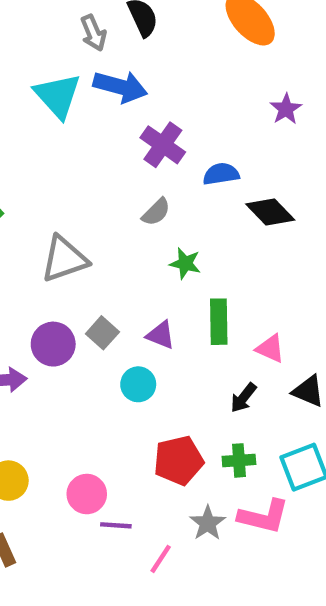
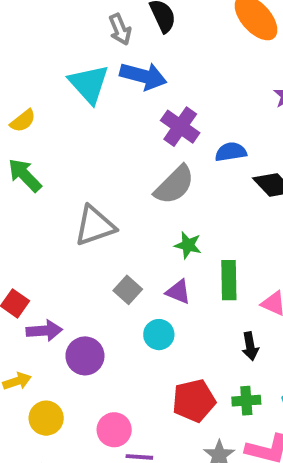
gray semicircle: (156, 212) -> (174, 185), size x1.6
green star: (185, 263) -> (188, 245), moved
purple circle: (53, 344) -> (85, 356), moved
black arrow: (243, 398) -> (250, 346), turned -48

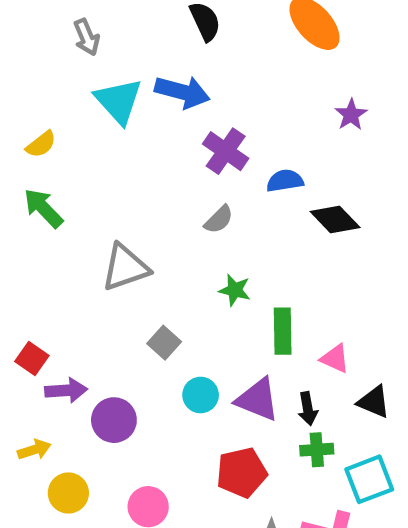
gray arrow: (120, 29) -> (87, 37), moved
gray semicircle: (174, 185) -> (219, 220), size x0.6
purple triangle: (178, 292) -> (258, 400), moved, size x1.5
green cross: (246, 401) -> (317, 450), moved

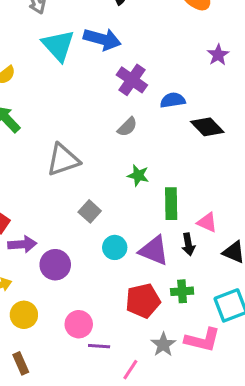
black arrow: (308, 409) -> (188, 244), moved
green cross: (317, 450) -> (182, 291), moved

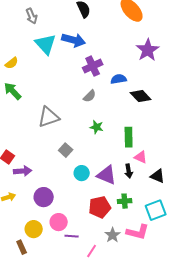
purple star: (218, 55) -> (148, 50), size x1.6
purple cross: (132, 80) -> (93, 66), turned 30
green rectangle: (171, 204) -> (129, 137), moved
purple circle: (55, 265) -> (44, 197), moved
yellow circle: (24, 315) -> (34, 229), moved

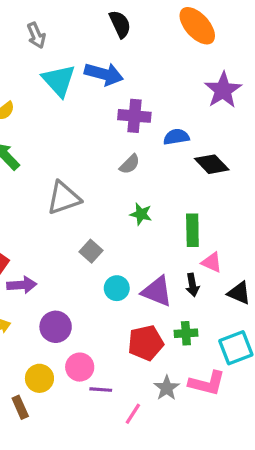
purple cross: (93, 66) -> (134, 116), turned 30

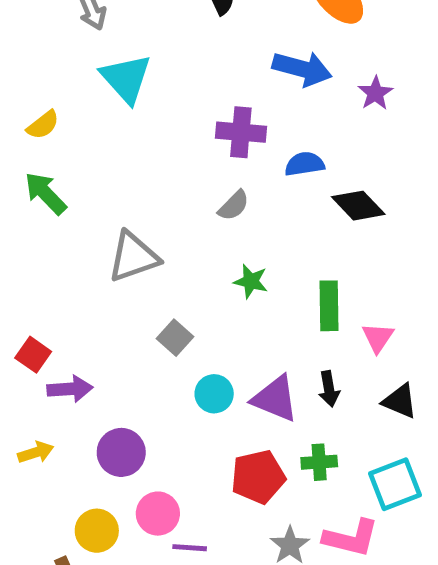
blue arrow: (104, 74) -> (302, 69), moved
purple star: (223, 90) -> (375, 93), size x0.6
pink triangle: (212, 262) -> (378, 338), moved, turned 40

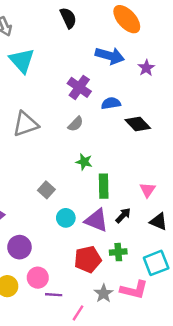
purple cross: (241, 132) -> (79, 87), turned 30
gray triangle: (133, 257) -> (26, 124), moved
green rectangle: (329, 306) -> (104, 186), moved
black arrow: (329, 389) -> (123, 215), turned -126

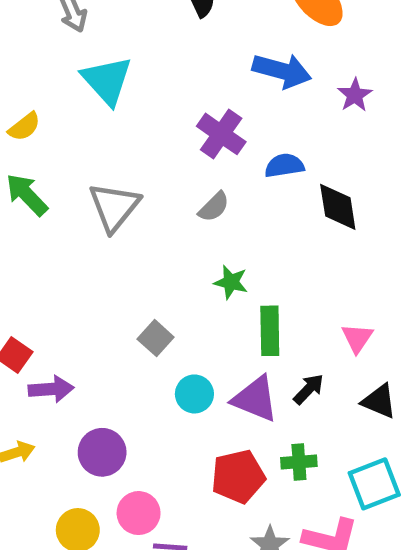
gray triangle: (26, 124) -> (114, 207), turned -32
black diamond: (138, 124) -> (338, 207), turned 35

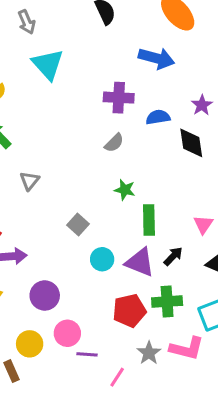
purple star: (355, 95) -> (202, 105), moved
purple cross: (221, 134) -> (119, 98), turned -32
gray triangle: (114, 207) -> (30, 181), moved, size x0.6
green cross: (299, 462) -> (167, 302), size x1.4

